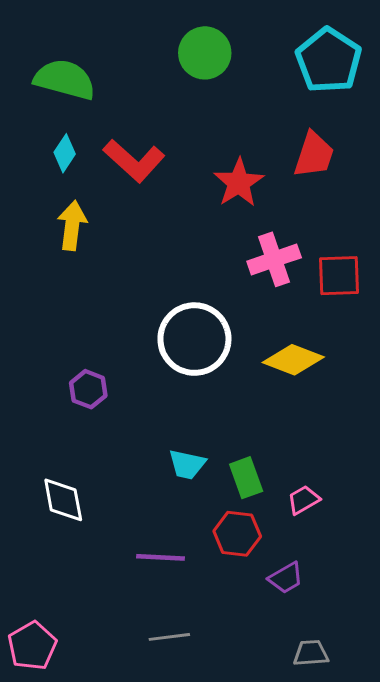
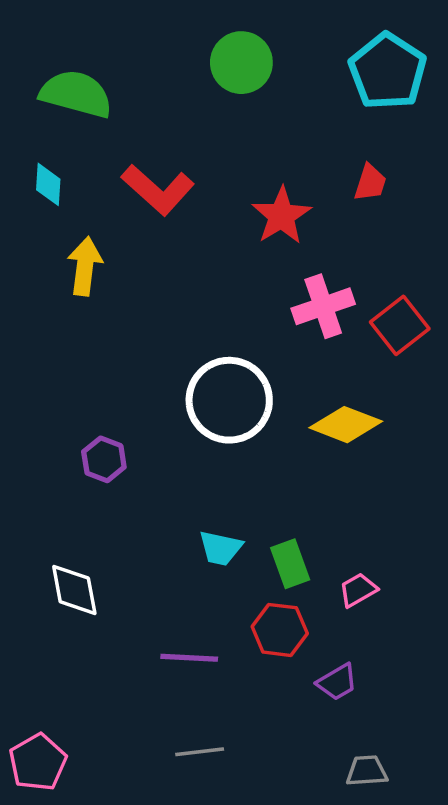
cyan diamond: (65, 153) -> (48, 184), moved, turned -30
red trapezoid: (314, 155) -> (370, 183), size x0.7
red square: (339, 276) -> (400, 325), turned -36

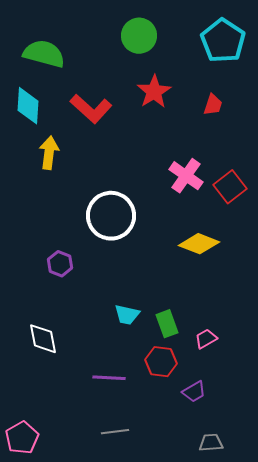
cyan diamond: (48, 184) -> (28, 106), size x1.5
red star: (281, 216) -> (154, 92), moved
pink cross: (323, 306) -> (186, 176), turned -36
white circle: (229, 400) -> (111, 216), moved

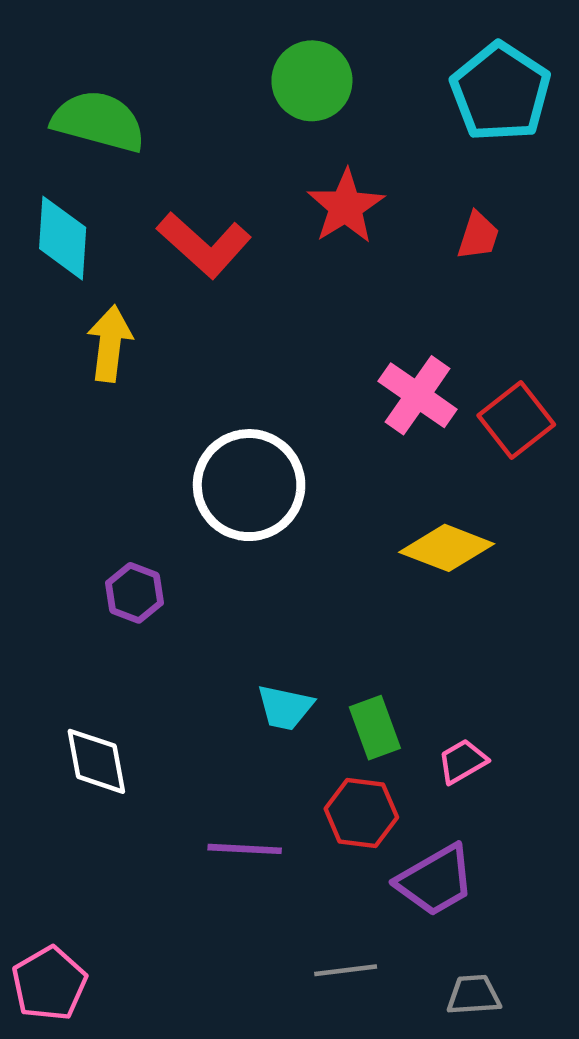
purple trapezoid: (194, 392) -> (435, 880), size x1.5
gray line: (115, 432) -> (346, 970), moved

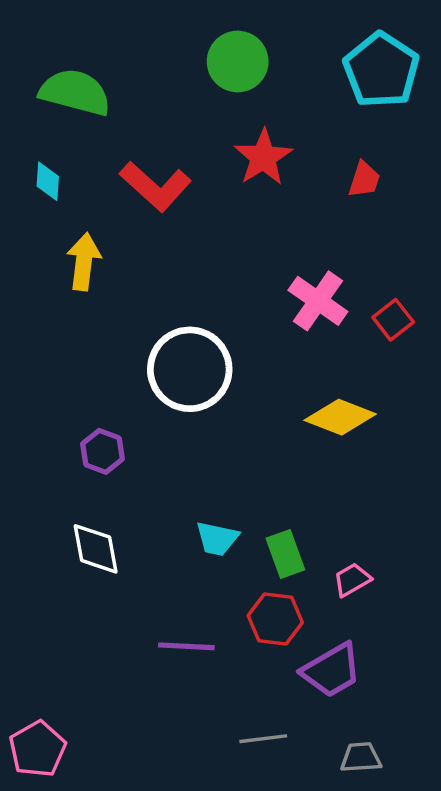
cyan diamond: (63, 238) -> (48, 181), size x0.6
red square: (516, 420) -> (393, 320), size x0.7
white diamond: (96, 761) -> (96, 549), moved

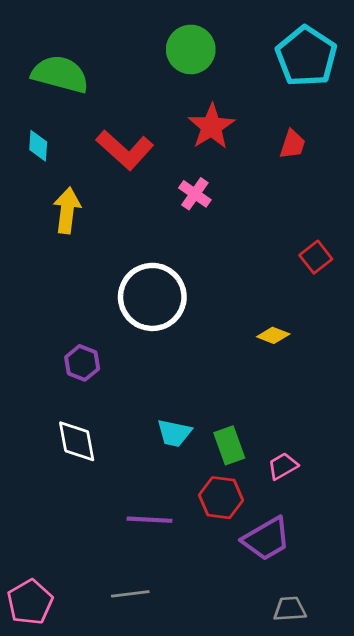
pink cross: (318, 301) -> (195, 194), moved, size x0.7
yellow diamond: (340, 417) -> (273, 335), size x0.6
gray line: (263, 739) -> (130, 594), moved

